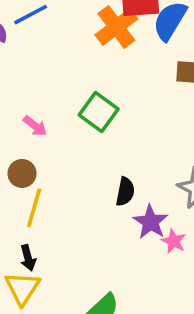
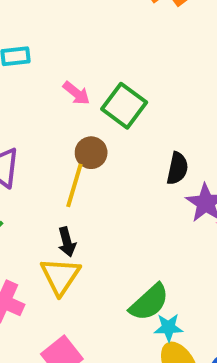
green square: (99, 112) -> (124, 106), moved
brown circle: (22, 173) -> (91, 153), moved

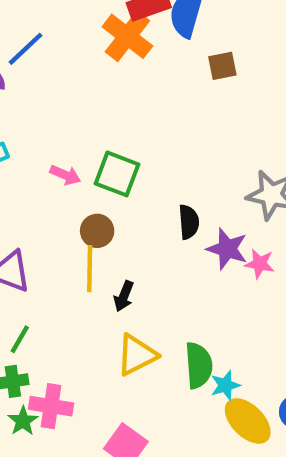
black arrow: (67, 242) -> (124, 296), moved, turned 52
yellow triangle: (60, 276) -> (137, 355), moved, turned 45
green semicircle: (149, 302) -> (199, 365), turned -36

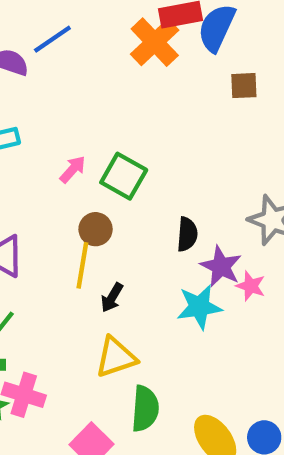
pink arrow: (65, 175) -> (73, 169), turned -80
green semicircle: (199, 365) -> (145, 409), moved
cyan star: (225, 385) -> (199, 307), moved, size x1.5

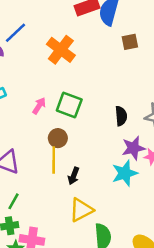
orange cross: (155, 42) -> (61, 50), moved
black semicircle: (187, 234) -> (121, 116), moved
purple star: (221, 267) -> (133, 148), turned -30

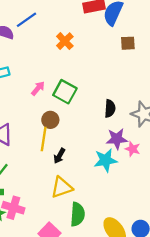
orange cross: (61, 50) -> (65, 41), size x0.7

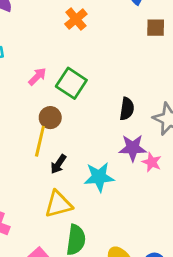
cyan star: (106, 160) -> (99, 177), moved

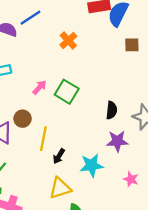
brown circle: (50, 118) -> (23, 119), moved
pink star: (152, 162) -> (131, 179), moved

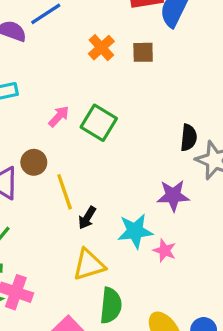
brown square: (132, 45) -> (143, 52), moved
black semicircle: (112, 110) -> (189, 138), moved
yellow line: (43, 139) -> (65, 192), turned -30
pink star: (131, 179) -> (165, 251), moved

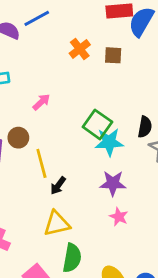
green square: (99, 123) -> (97, 124), moved
purple star: (173, 196) -> (113, 183), moved
cyan star: (135, 231) -> (109, 142), moved

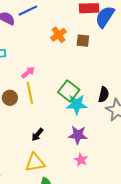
yellow line: (41, 163) -> (30, 93), moved

